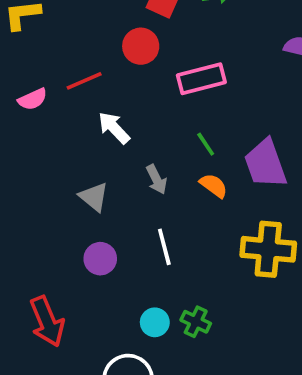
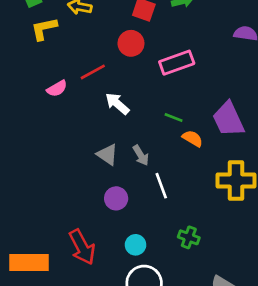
green line: (206, 144) -> (174, 117), moved, turned -30
gray arrow: (156, 179) -> (141, 155), moved
cyan circle: (155, 322) -> (135, 245), moved

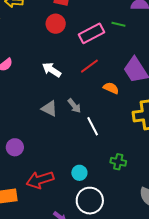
red line: (93, 72) -> (89, 66), moved
green line: (174, 117) -> (118, 24), moved
purple circle: (116, 198) -> (15, 147), moved
red arrow: (82, 247) -> (40, 180), turned 108

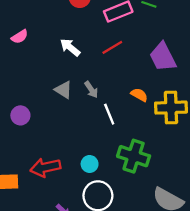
orange semicircle: (111, 88) -> (139, 95), moved
purple circle: (15, 147) -> (20, 115), moved
green cross: (118, 162) -> (134, 156), size x1.8

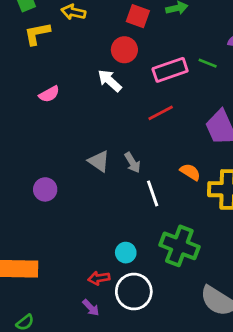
white arrow: (70, 47) -> (110, 81), moved
red arrow: (45, 167) -> (99, 278), moved, size x0.6

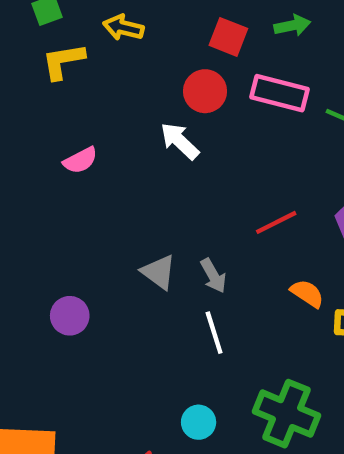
pink rectangle: (170, 70) -> (280, 93), moved, turned 32
red line: (161, 113) -> (276, 222), moved
white line: (153, 193) -> (214, 333), moved

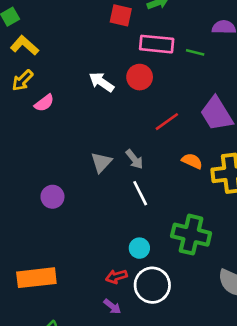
yellow arrow: (123, 28) -> (22, 80), moved, turned -50
yellow L-shape: (63, 61) -> (25, 45), turned 60
red circle: (205, 91) -> (140, 77), moved
gray triangle: (159, 272) -> (101, 162), turned 45

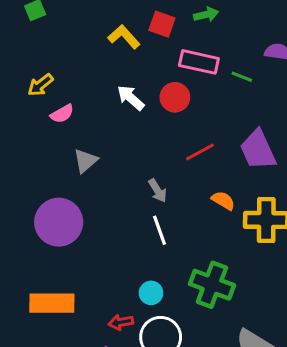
yellow L-shape: (25, 45) -> (124, 37), moved
gray triangle: (101, 162) -> (85, 161), moved
purple circle: (52, 197) -> (59, 222), size x1.8
orange rectangle: (36, 278) -> (52, 303), moved

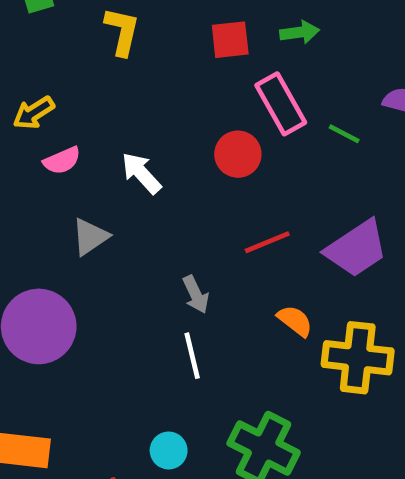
red square: (162, 24) -> (230, 40), turned -32
yellow L-shape: (124, 37) -> (122, 31), moved, turned 48
pink rectangle: (199, 62) -> (281, 104), turned 42
white arrow: (131, 98) -> (141, 173), moved
purple trapezoid: (258, 150) -> (357, 249), turned -105

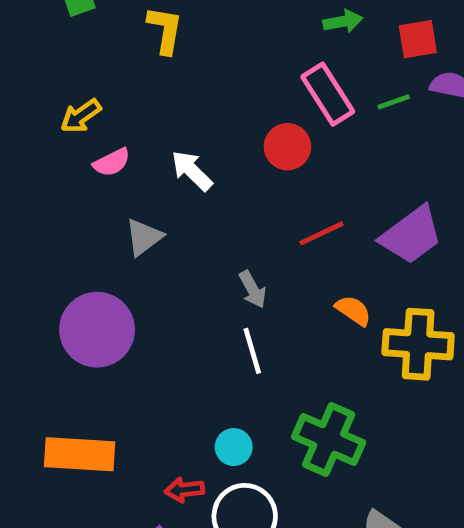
red square: (230, 40) -> (418, 39), moved
green line: (344, 134) -> (394, 102), moved, turned -44

